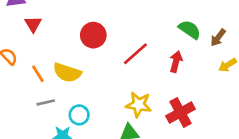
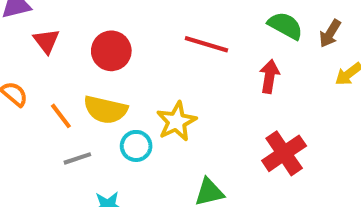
red circle: (93, 35) -> (111, 51), moved
red line: (135, 54) -> (206, 44), moved, turned 64
yellow star: (139, 105) -> (176, 121), moved, turned -30
cyan circle: (79, 115) -> (136, 146), moved

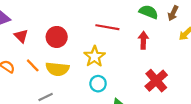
orange line: (61, 116) -> (33, 65), moved
yellow star: (176, 121) -> (95, 56), moved
cyan circle: (136, 146) -> (98, 84), moved

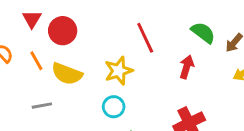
red line: (107, 27) -> (145, 38), turned 40
red circle: (57, 37) -> (63, 31), moved

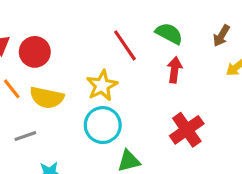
green semicircle: (203, 33) -> (169, 33), moved
cyan circle: (114, 107) -> (103, 125), size x1.5

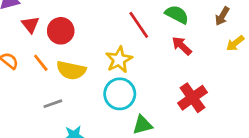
red arrow: (175, 70) -> (182, 46), turned -55

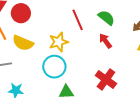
red cross: (192, 98) -> (106, 79), turned -30

